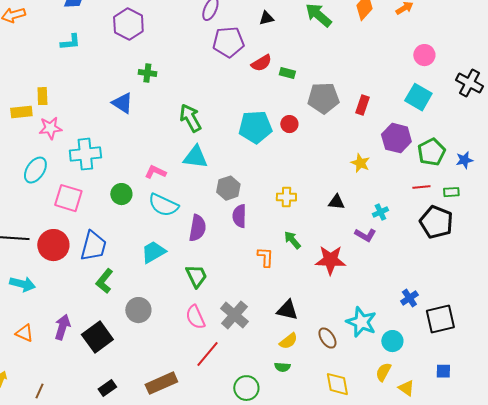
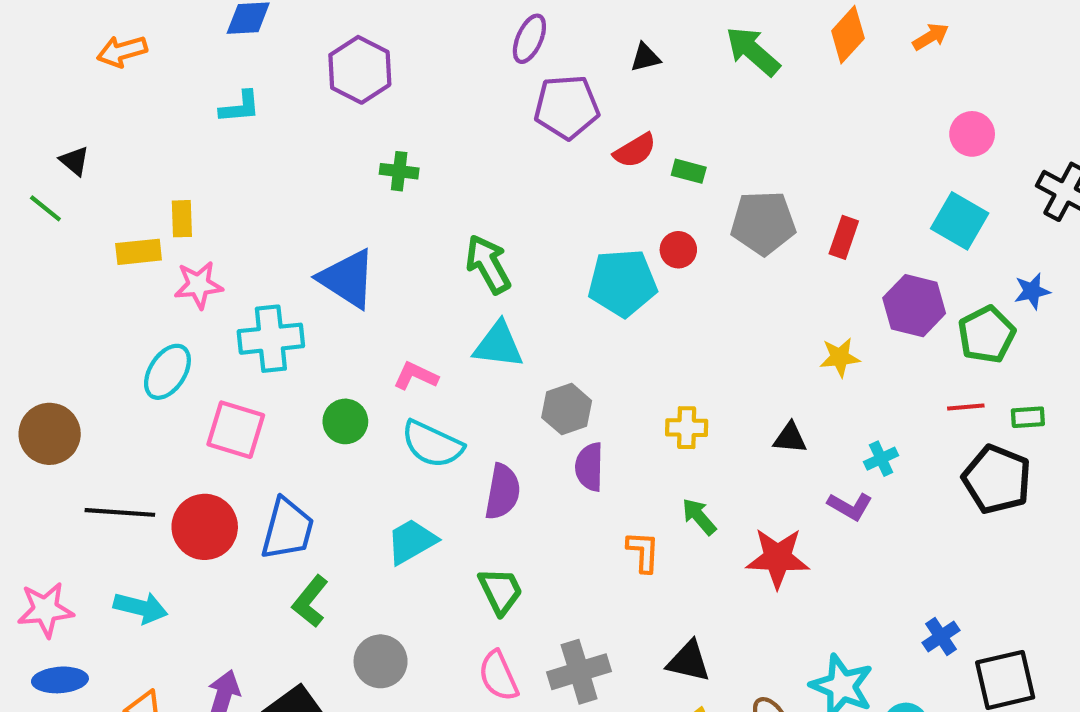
blue triangle: (122, 103) -> (347, 279), moved, size x1.4
red circle: (289, 124) -> (678, 250), moved
blue star: (464, 160) -> (1032, 291), moved
yellow star: (360, 163) -> (840, 357), turned -30
gray cross: (234, 315) -> (579, 672), turned 32

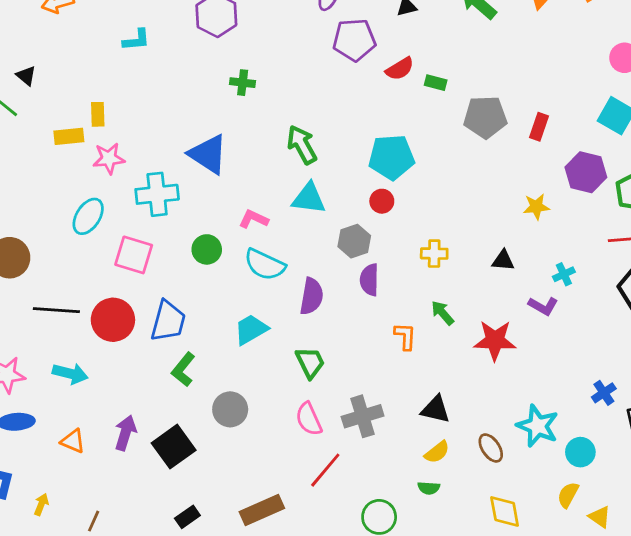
red circle: (678, 250) -> (382, 201), moved

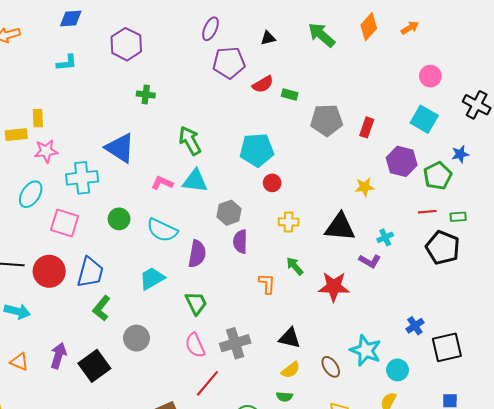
red circle: (382, 201) -> (272, 183), moved
pink L-shape: (254, 219) -> (162, 183), moved
black triangle: (503, 260) -> (340, 227), size x1.8

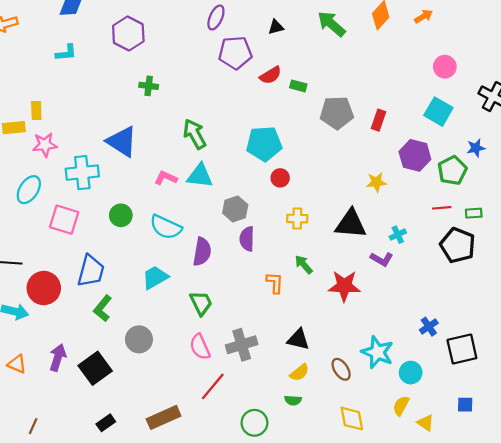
red circle: (49, 271) -> (44, 288), moved

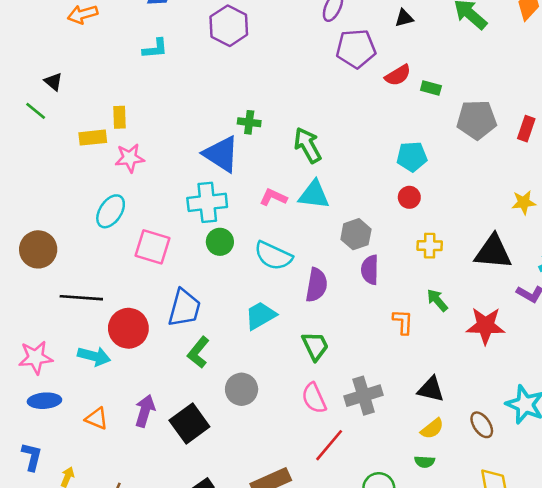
green cross: (149, 86) -> (249, 122), moved
cyan pentagon: (264, 144) -> (412, 157), moved, size x0.7
cyan cross: (82, 173) -> (207, 202), moved

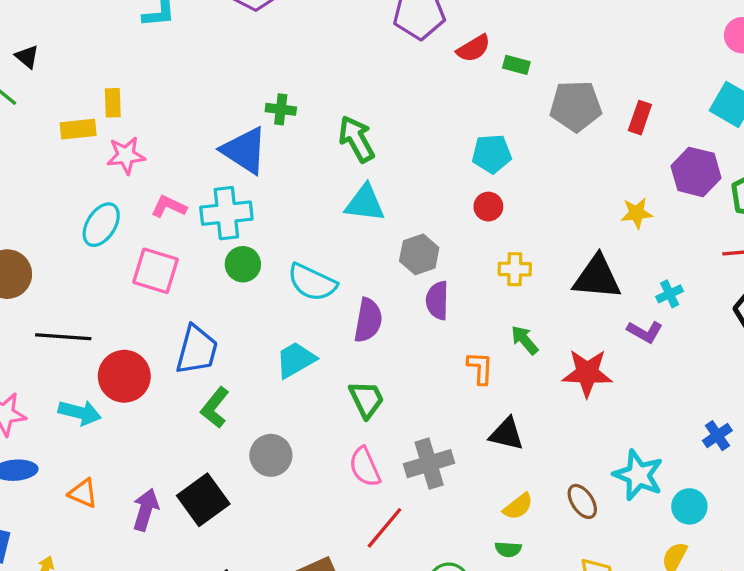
pink L-shape: (273, 197) -> (169, 207), moved
black triangle: (431, 389) -> (506, 434), moved
purple arrow: (145, 411) -> (146, 510), moved

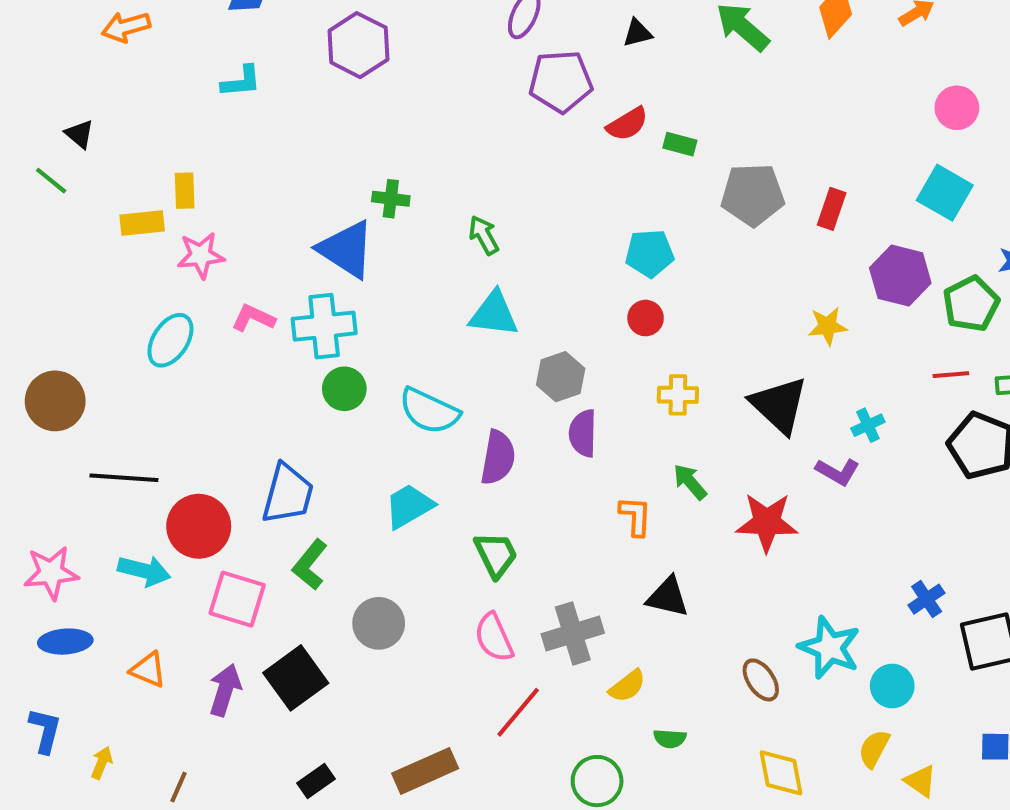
green arrow: (357, 139) -> (484, 235), size x0.7
pink square: (156, 271) -> (237, 599), moved
black triangle: (597, 277) -> (779, 405), turned 38
yellow semicircle: (518, 506) -> (627, 686), moved

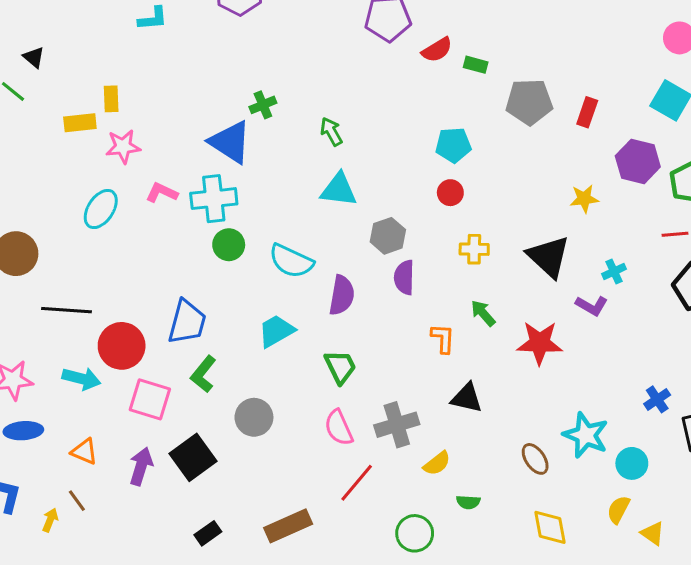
green cross: (391, 199) -> (263, 105), turned -30
brown line: (178, 787) -> (77, 501), moved, turned -60

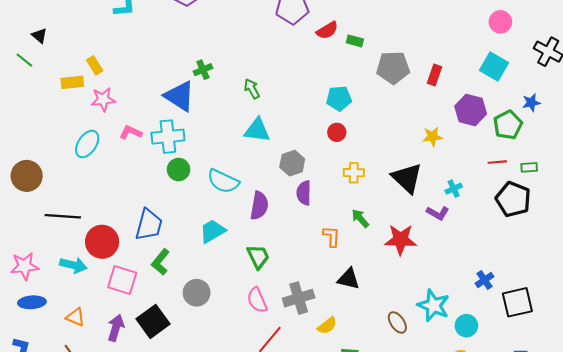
yellow rectangle: (111, 99) -> (95, 65), turned -30

